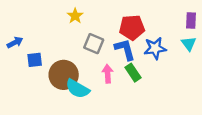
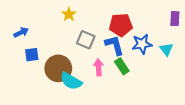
blue arrow: (15, 42) -> (21, 32), moved
cyan triangle: (189, 44) -> (166, 49), moved

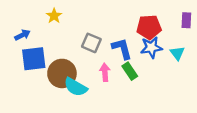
yellow star: (69, 14) -> (54, 16), moved
red pentagon: (121, 25) -> (149, 27), moved
blue square: (32, 55) -> (34, 59), size x1.6

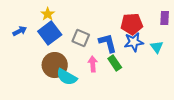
blue square: (34, 59) -> (50, 33), moved, turned -30

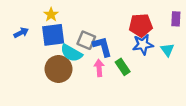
blue square: (50, 33) -> (53, 35), turned 30
blue L-shape: (108, 43) -> (102, 47), moved
cyan semicircle: (67, 77) -> (71, 53), moved

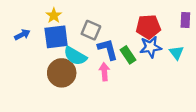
gray square: (86, 40) -> (91, 30), moved
green rectangle: (123, 67) -> (128, 55), moved

